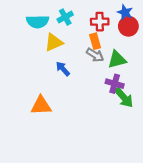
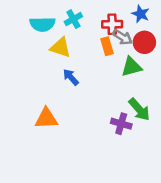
red circle: (128, 26) -> (144, 42), moved
yellow triangle: (54, 42) -> (60, 47), turned 42
gray arrow: (95, 55) -> (122, 37), moved
purple cross: (115, 84) -> (121, 124), moved

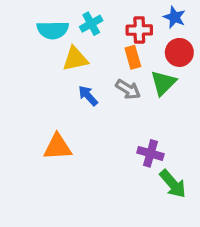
gray arrow: (122, 37) -> (128, 89), moved
yellow triangle: (60, 47) -> (75, 59), turned -30
green triangle: (131, 67) -> (163, 83), turned -30
green arrow: (139, 109) -> (173, 184), moved

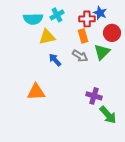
blue star: (175, 17) -> (100, 13), moved

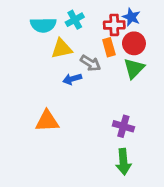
red circle: (112, 33) -> (134, 43), moved
gray arrow: (80, 56) -> (91, 63), moved
blue arrow: (55, 60) -> (72, 79), turned -64
green arrow: (108, 115) -> (123, 162), moved, turned 36

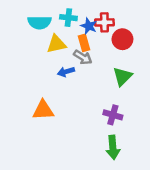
blue star: (131, 17) -> (89, 26), moved
cyan cross: (75, 20) -> (68, 18), turned 35
orange rectangle: (109, 47) -> (84, 43), moved
green triangle: (134, 68) -> (122, 76), moved

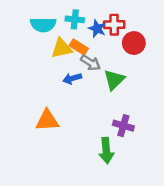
orange rectangle: (84, 43) -> (79, 47), moved, turned -42
green triangle: (122, 76) -> (114, 80), moved
green arrow: (113, 147) -> (106, 151), moved

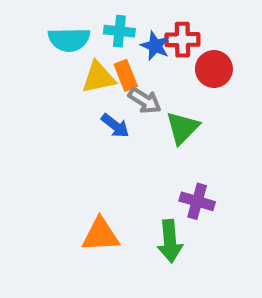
orange rectangle: (79, 47) -> (126, 75), turned 36
blue arrow: (72, 78) -> (115, 126), turned -126
orange triangle: (47, 120) -> (101, 235), moved

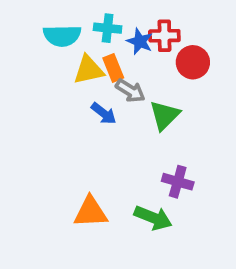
green arrow: (170, 241) -> (153, 218), turned -63

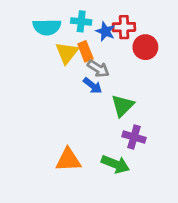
yellow triangle: (89, 70) -> (67, 53), turned -40
blue arrow: (104, 113) -> (93, 86), moved
green triangle: (164, 115) -> (123, 106), moved

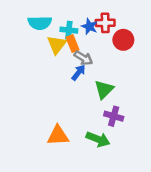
cyan cross: (81, 21) -> (69, 30), moved
blue arrow: (93, 86) -> (79, 73), turned -91

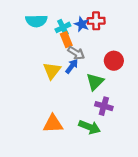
cyan cross: (69, 30) -> (63, 27), turned -32
red circle: (123, 40) -> (114, 61), moved
yellow triangle: (57, 45) -> (52, 71), moved

